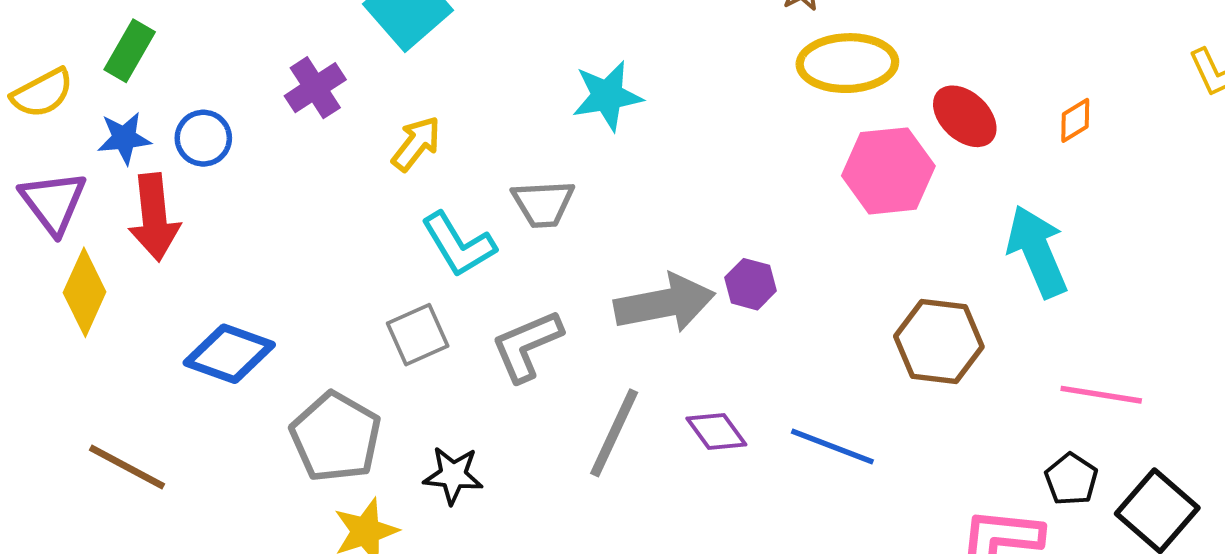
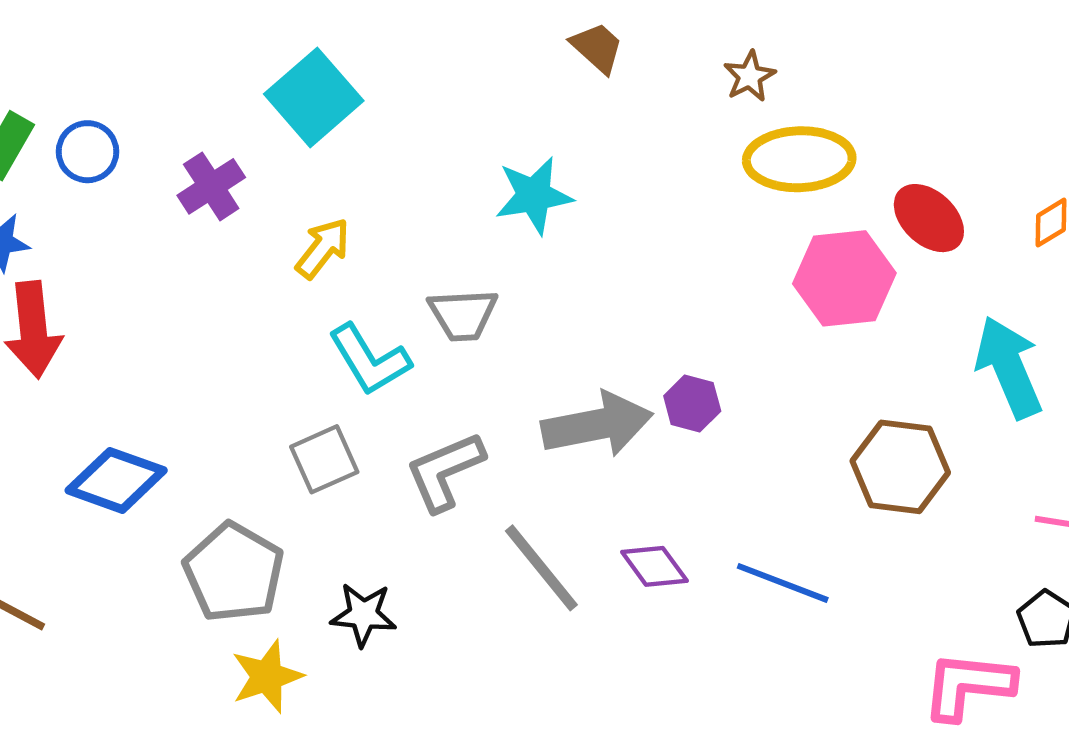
blue circle: (203, 138) -> (87, 152), moved
gray line: (614, 433) -> (541, 568), turned -64

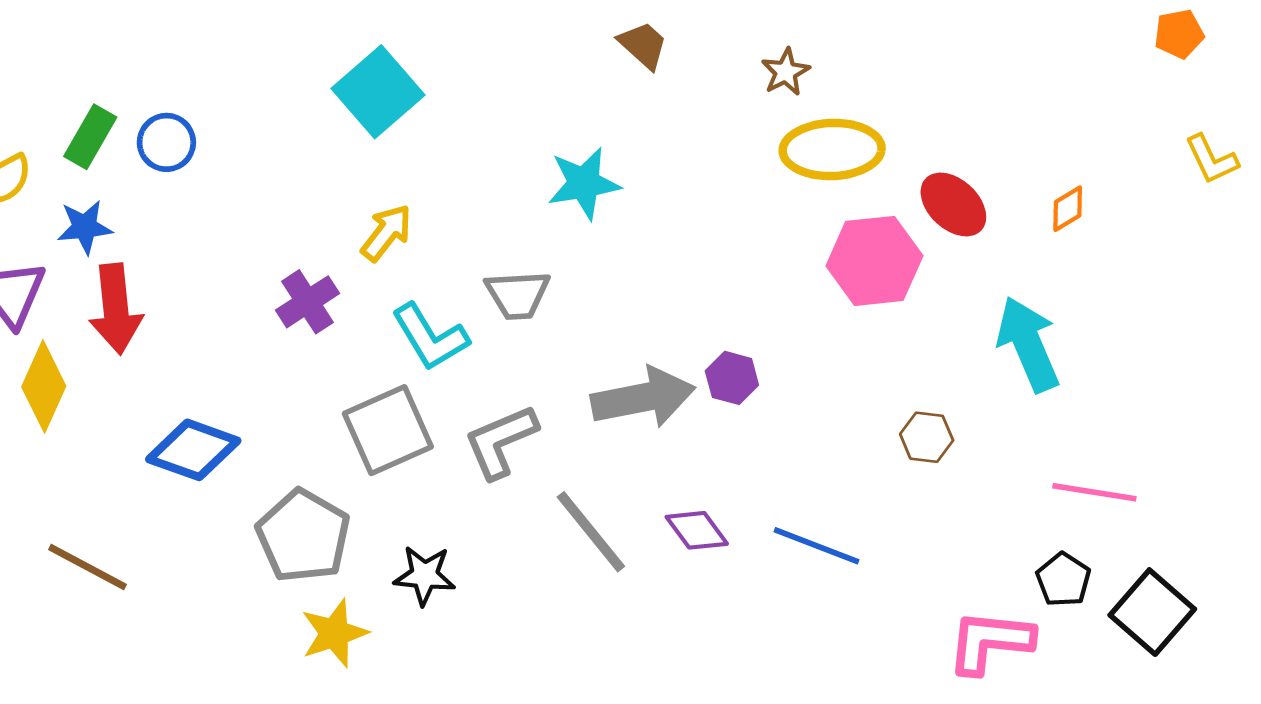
purple cross: (211, 186) -> (307, 302), moved
gray square: (324, 459) -> (388, 430), size x1.4
brown hexagon: (900, 467) -> (927, 437), size x0.6

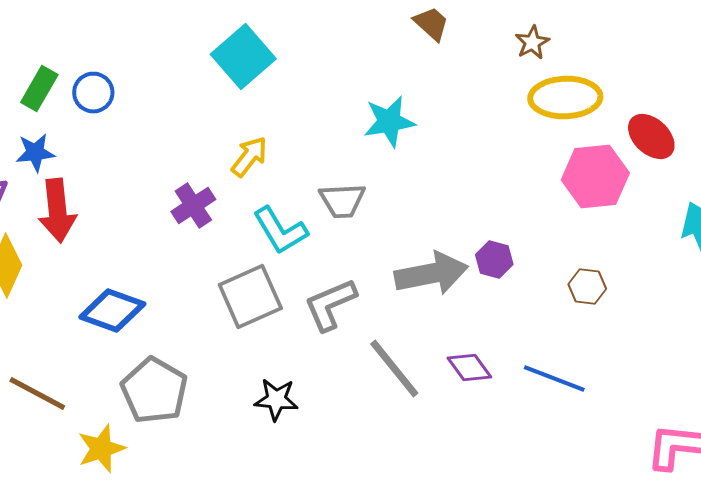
brown hexagon: (927, 437) -> (587, 286), moved
gray pentagon: (303, 536) -> (154, 390), moved
yellow star: (334, 633) -> (101, 448), moved

